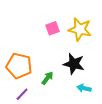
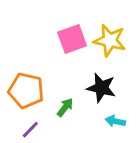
pink square: (53, 28) -> (72, 39), size x1.5

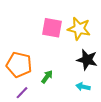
pink square: (72, 39) -> (52, 28), turned 30
black star: (101, 88) -> (87, 60), moved

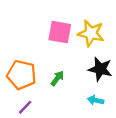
green arrow: (47, 77) -> (57, 78), moved

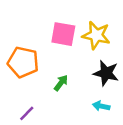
orange pentagon: (22, 75) -> (23, 62), moved

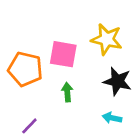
pink square: (63, 34) -> (63, 54), moved
green arrow: (61, 83) -> (67, 92), turned -42

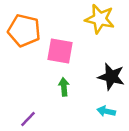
yellow star: (107, 39) -> (100, 19), moved
orange pentagon: (25, 69) -> (24, 30), moved

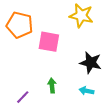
green arrow: (64, 87) -> (52, 86), moved

